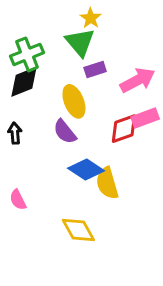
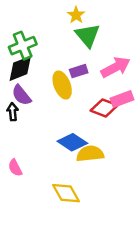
green triangle: (80, 42) -> (88, 35), moved
purple rectangle: (95, 70) -> (79, 71), moved
red diamond: (124, 129) -> (104, 108), turned 40
purple semicircle: (65, 132) -> (21, 95), moved
yellow semicircle: (107, 183) -> (90, 154), turned 100

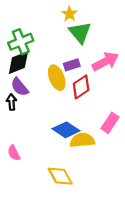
pink rectangle: (122, 99) -> (110, 123), moved, turned -36
red diamond: (104, 108) -> (81, 87), moved, turned -55

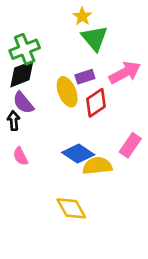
pink semicircle: (14, 153) -> (20, 156), moved

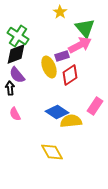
green triangle: (95, 38) -> (85, 28), moved
green cross: (25, 49) -> (18, 36), turned -35
pink arrow: (125, 73) -> (80, 45), moved

